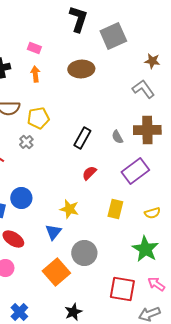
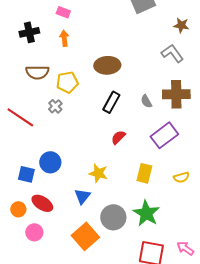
brown ellipse: (81, 69) -> (107, 65), moved
green star: (145, 249) -> (146, 213), moved

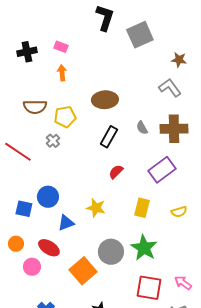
black cross: (29, 32) -> (27, 52), moved
gray semicircle: (146, 101) -> (142, 128), moved
blue triangle: (82, 196) -> (66, 223), moved, turned 30
red ellipse: (42, 203) -> (49, 248), moved

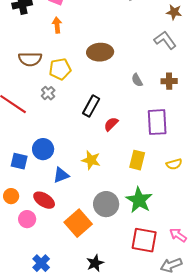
brown cross: (174, 129) -> (169, 81), size x0.6
black rectangle: (109, 137) -> (91, 106), moved
purple rectangle: (162, 170) -> (157, 122), turned -56

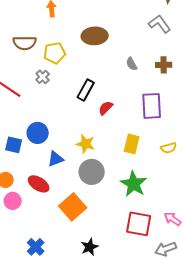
gray circle: (106, 204) -> (92, 172), moved
pink circle: (27, 219) -> (13, 201), moved

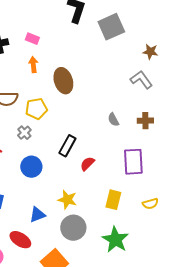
brown ellipse: (95, 36) -> (63, 81), moved, turned 75
blue circle: (38, 133) -> (31, 167), moved

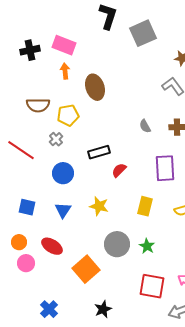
pink rectangle: (32, 39) -> (64, 45), size x1.6
black rectangle: (67, 146) -> (99, 152), turned 45
blue triangle: (37, 215) -> (63, 210), moved, turned -36
gray circle: (73, 228) -> (117, 244), moved
green star: (115, 240) -> (147, 246), size x0.6

